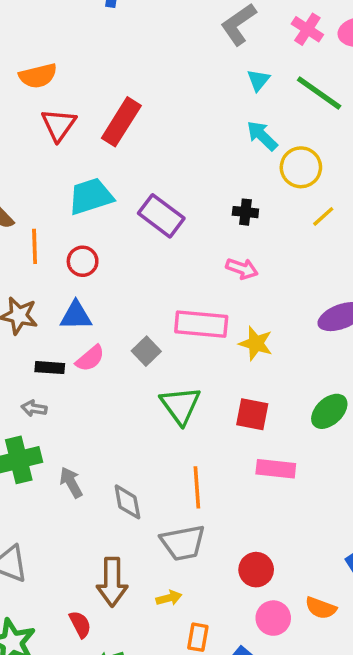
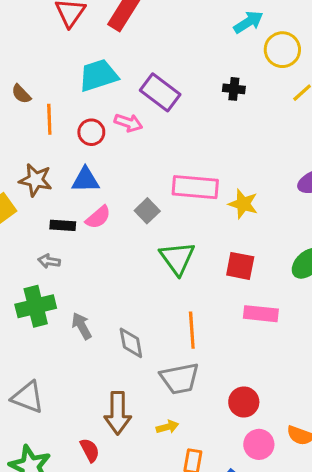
cyan arrow: (262, 136) -> (248, 22), turned 104
pink arrow: (242, 269) -> (128, 123), moved

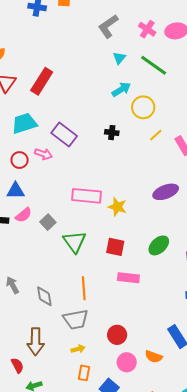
gray square: (147, 211) -> (48, 222), moved
yellow arrow: (167, 427) -> (78, 349), moved

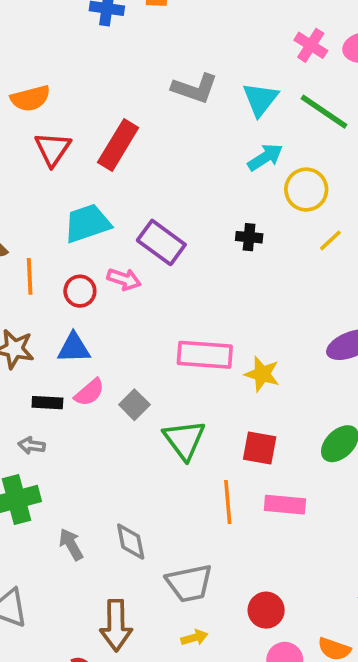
gray L-shape: (108, 26) -> (195, 88), moved, turned -125
cyan triangle: (119, 58) -> (260, 99), size x1.5
gray arrow: (13, 285) -> (71, 544), moved
orange line: (84, 288) -> (228, 502), moved

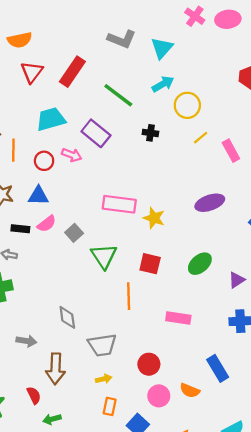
green line: (324, 112) -> (118, 95), moved
pink rectangle: (285, 505) -> (178, 318), moved
gray arrow: (71, 544) -> (26, 341), moved, turned 126

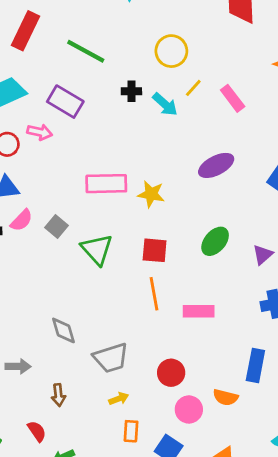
cyan arrow: (163, 84) -> (165, 104), moved, turned 80
orange line: (129, 296) -> (154, 294), moved
blue rectangle: (218, 368) -> (255, 365), turned 50
brown arrow: (56, 369) -> (58, 395), size x0.6

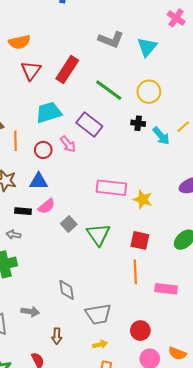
yellow circle: (171, 51) -> (149, 92), moved
pink arrow: (40, 132) -> (68, 144), turned 30
gray square: (57, 226) -> (69, 224), moved

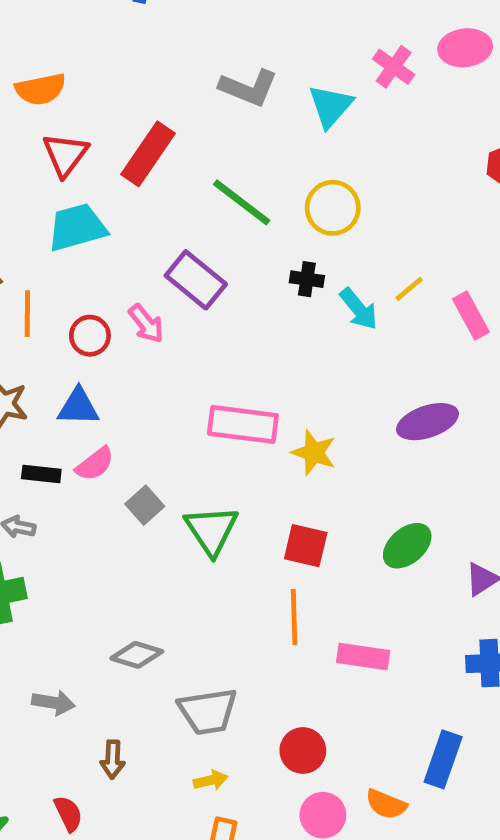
pink cross: (176, 18) -> (394, 67), moved
cyan trapezoid: (49, 112) -> (77, 227), moved
gray diamond: (67, 290) -> (137, 655), turned -65

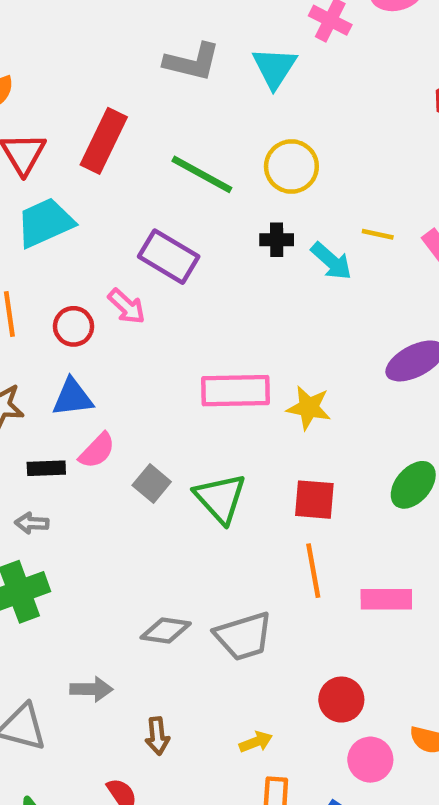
yellow line: (409, 289) -> (378, 234), turned 60
gray trapezoid: (208, 711) -> (244, 636), moved

